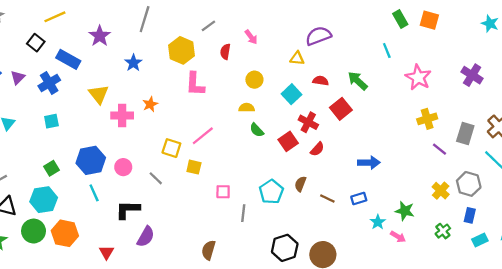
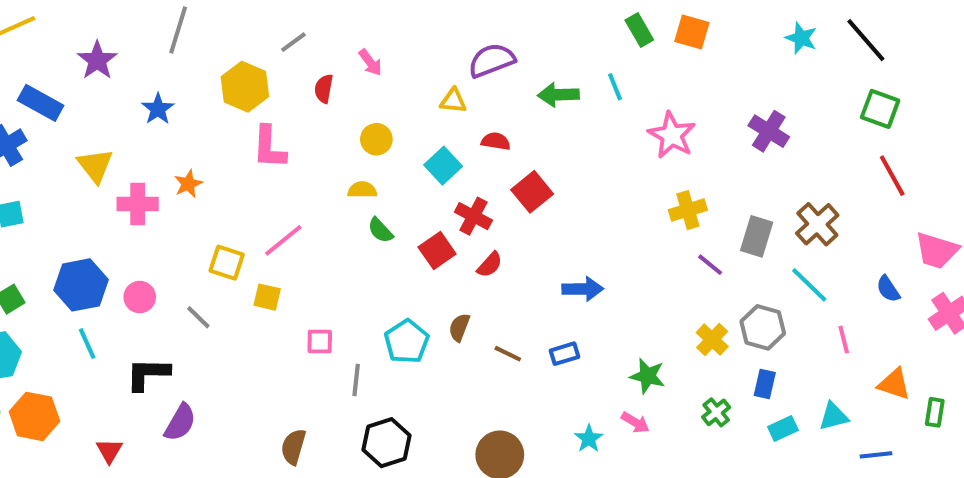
green arrow: (358, 81) -> (558, 95), moved, turned -45
cyan star: (378, 222) -> (589, 439), moved
black hexagon: (285, 248) -> (386, 443), moved

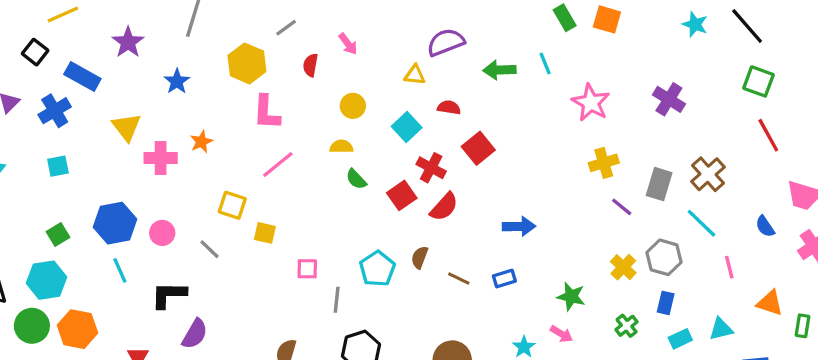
pink line: (283, 240) -> (278, 164), moved
red semicircle: (490, 265) -> (444, 207), size x1.4

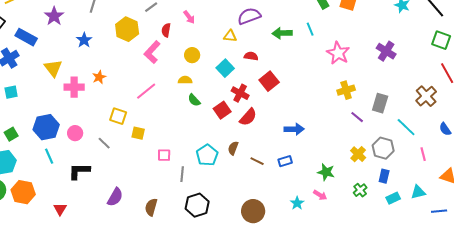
pink L-shape: (266, 112) -> (152, 52), moved, turned 40
brown cross: (708, 174) -> (426, 96), moved
purple semicircle: (195, 334) -> (115, 197), moved

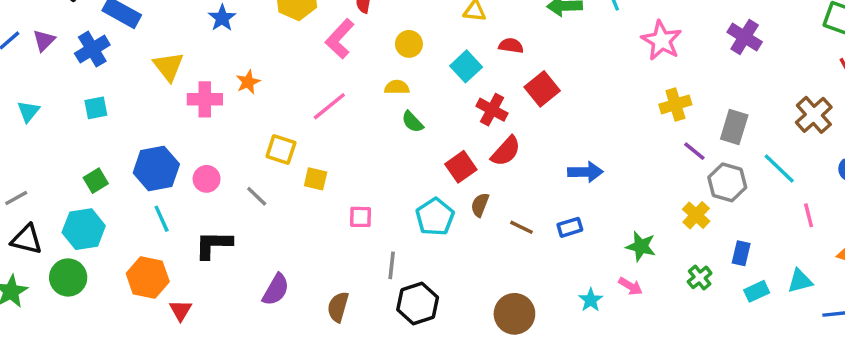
red square: (222, 110) -> (461, 167), moved
gray hexagon: (383, 148) -> (727, 182), moved
gray line: (182, 174) -> (392, 265), moved
orange hexagon: (23, 192) -> (148, 277), moved

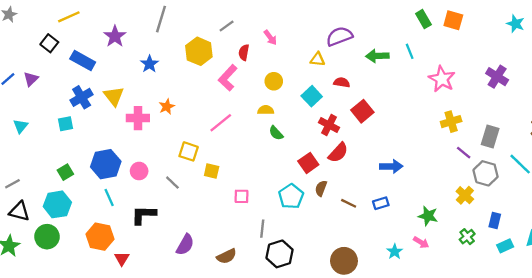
blue cross: (92, 49) -> (82, 97), moved
brown semicircle: (338, 307) -> (227, 256), turned -132

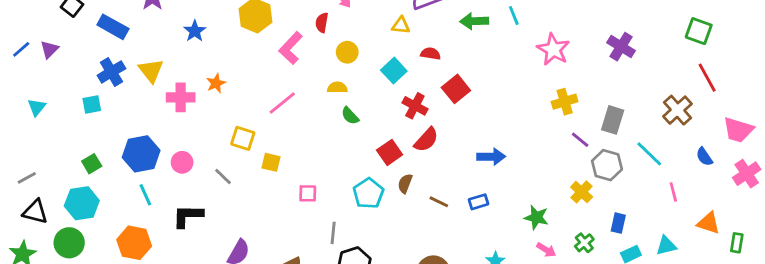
red semicircle: (244, 52) -> (322, 23), moved
pink arrow: (421, 242) -> (546, 250), moved

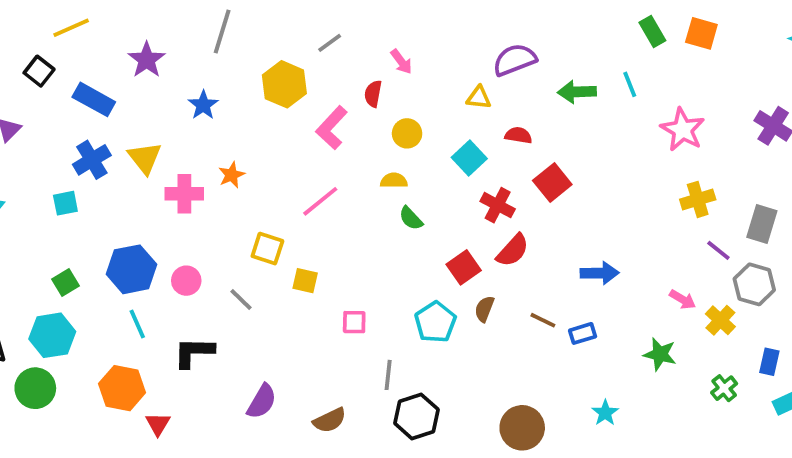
brown line: (439, 202) -> (543, 320), moved
pink arrow: (546, 250) -> (683, 299), moved

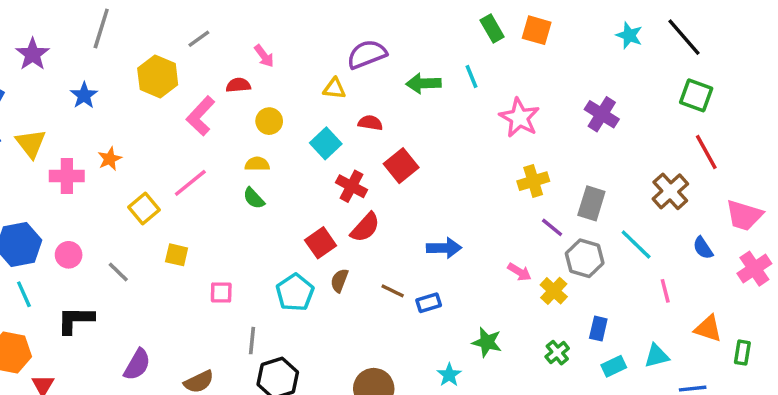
red semicircle: (373, 94) -> (238, 85), turned 75
green semicircle: (411, 218) -> (254, 198), moved
yellow square: (267, 249) -> (144, 209), moved, turned 32
green star: (660, 354) -> (487, 342), moved

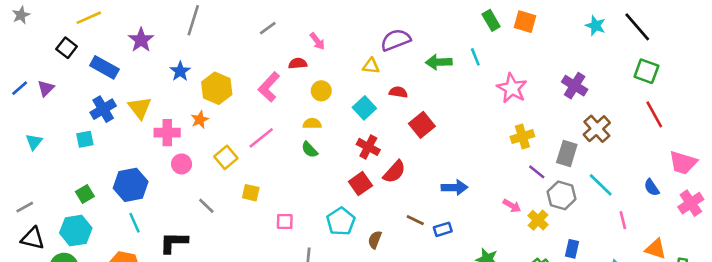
yellow hexagon: (158, 77) -> (217, 88), moved
red cross: (351, 186) -> (368, 147), moved
brown cross: (670, 191) -> (597, 129), moved
pink circle: (69, 255) -> (182, 164), moved
brown semicircle: (339, 281) -> (375, 240), moved

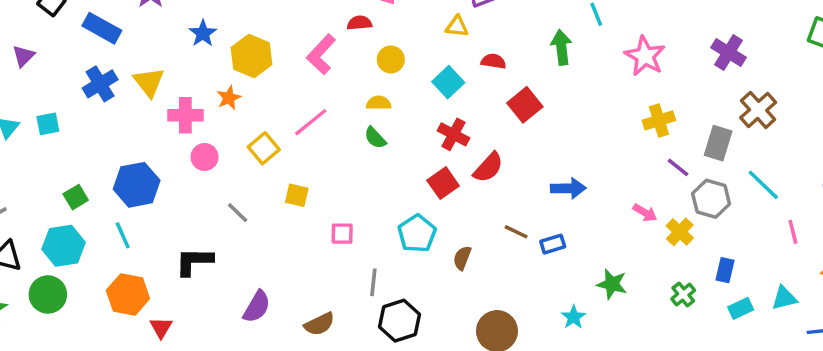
green arrow: (439, 62) -> (561, 47), moved, turned 85
cyan square: (85, 139) -> (48, 124), moved
cyan line: (135, 223) -> (123, 235), moved

